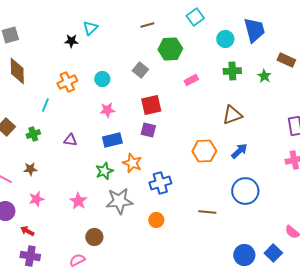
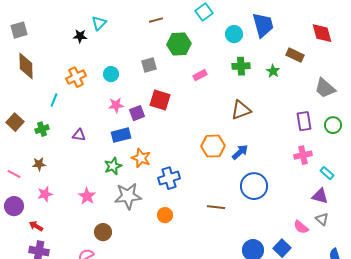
gray square: (140, 70) -> (149, 65), turned 35
red square: (151, 105) -> (160, 100), turned 30
purple square: (148, 130) -> (137, 113), moved, turned -35
blue arrow: (239, 151) -> (240, 152), moved

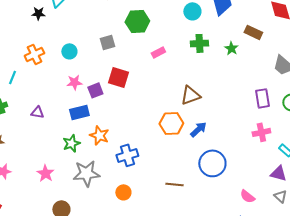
brown triangle: (241, 110) -> (190, 95), moved
pink semicircle: (301, 227) -> (247, 196), moved

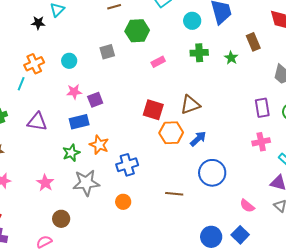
brown rectangle: (253, 32) -> (253, 42), turned 42
cyan line: (12, 77) -> (21, 84), moved
red square: (118, 77) -> (153, 110), moved
purple triangle: (37, 112) -> (37, 122), size x1.5

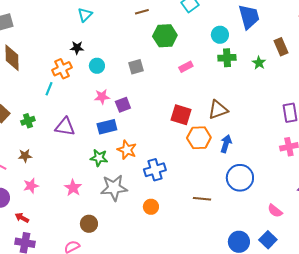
cyan circle: (192, 21) -> (220, 35), moved
black star: (38, 23) -> (77, 48), moved
gray square: (107, 52) -> (136, 67), moved
blue arrow: (198, 139) -> (226, 144), turned -30
green star: (71, 153) -> (99, 158), turned 30

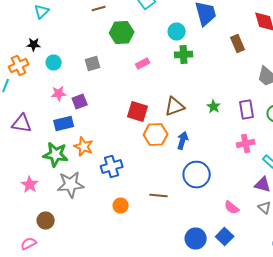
green star: (259, 63) -> (214, 106), moved
green star: (99, 158) -> (56, 154), size x1.4
orange circle: (151, 207) -> (121, 206), moved

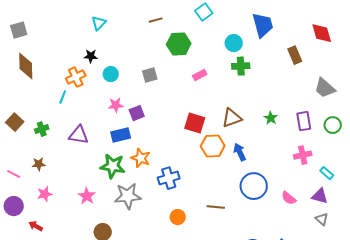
blue arrow: (183, 140) -> (240, 152), turned -42
pink semicircle: (232, 208) -> (289, 198), moved

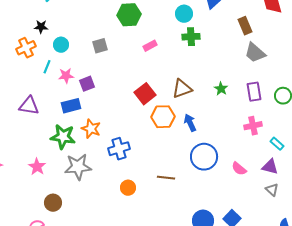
gray trapezoid: (325, 88) -> (255, 53), moved
cyan line: (63, 97) -> (47, 67), moved
red square: (195, 123) -> (145, 94), turned 35

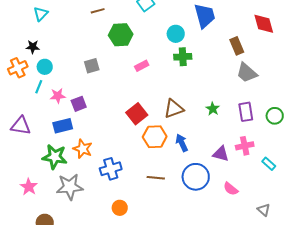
cyan circle: (61, 45) -> (45, 67), moved
purple triangle: (270, 167) -> (221, 154), moved
brown line: (166, 178) -> (156, 178), moved

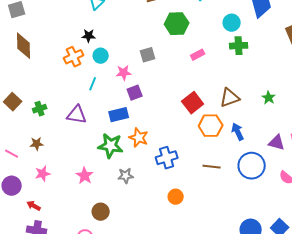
cyan line: (39, 87) -> (93, 84), moved
pink star: (58, 96) -> (124, 73), moved
gray star: (70, 187) -> (126, 176), size x0.6

